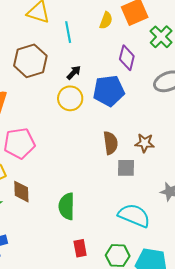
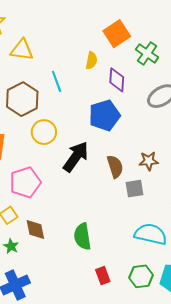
yellow semicircle: (106, 20) -> (91, 60), moved
cyan line: (68, 32) -> (57, 81), moved
black arrow: (74, 73) -> (76, 157), moved, size x2.0
yellow circle: (70, 98) -> (44, 132), moved

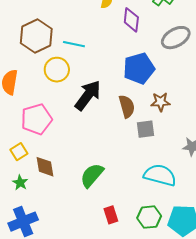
cyan line: (57, 81) -> (74, 44), moved, turned -60
blue pentagon: (104, 115) -> (139, 68), moved
green semicircle: (82, 236) -> (92, 175), turned 48

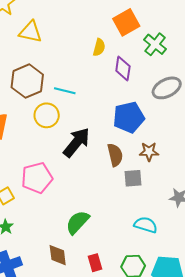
pink pentagon: (36, 119) -> (37, 178), moved
brown diamond: (45, 167) -> (58, 255), moved
cyan semicircle: (160, 175) -> (146, 225), size x0.7

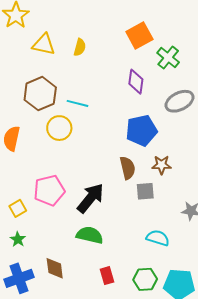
yellow semicircle: (99, 47) -> (80, 47), moved
black arrow: (77, 142) -> (91, 198), moved
green semicircle: (78, 222) -> (90, 235), turned 60
brown diamond: (58, 255) -> (55, 268), moved

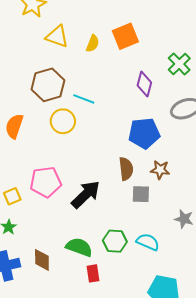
orange square: (139, 35) -> (125, 36), moved
green semicircle: (90, 235) -> (79, 247), moved
green hexagon: (145, 279) -> (115, 241), moved

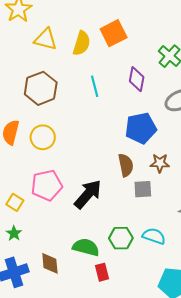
yellow semicircle: (93, 44) -> (82, 43), size x1.4
cyan line: (84, 99) -> (95, 86), moved, turned 60
yellow circle: (63, 121) -> (43, 137), moved
yellow square: (12, 196) -> (15, 202), turned -30

